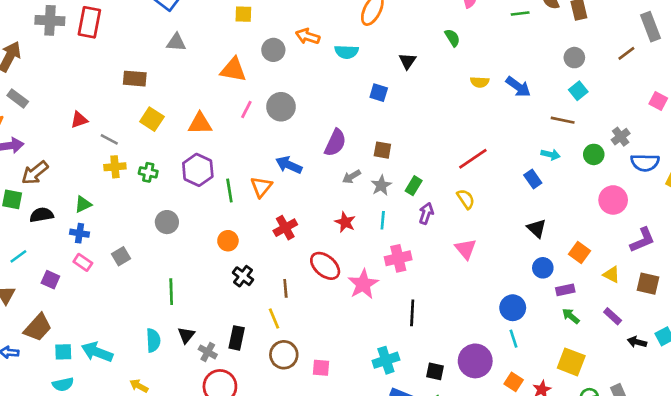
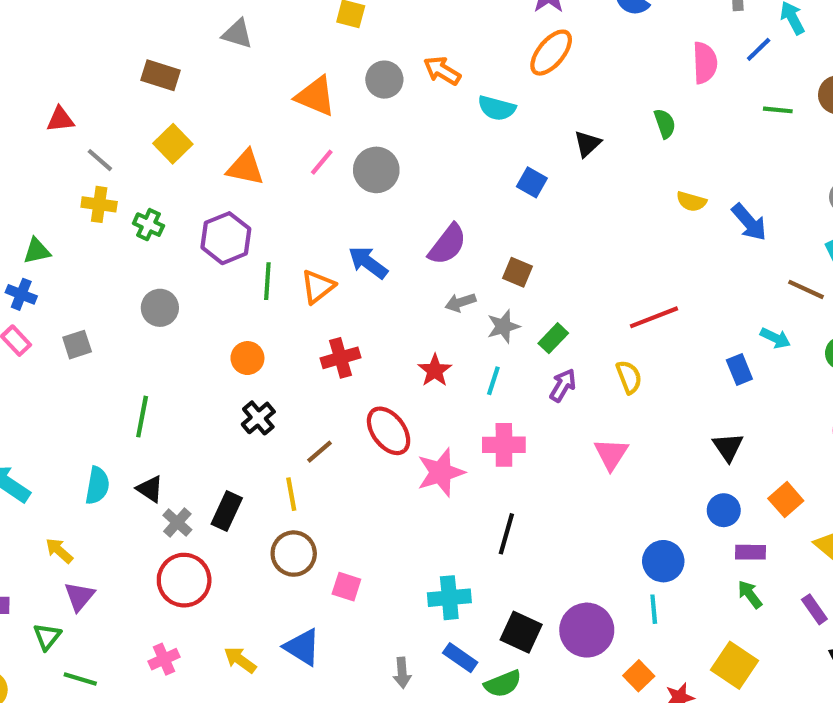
brown line: (285, 288) -> (319, 452), turned 42
black triangle: (186, 335) -> (150, 489), turned -48
black square: (435, 371) -> (521, 632), size x1.4

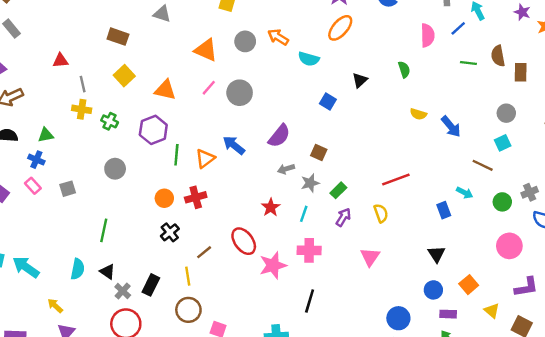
gray line: (100, 160) -> (83, 84), turned 35
red cross: (341, 358) -> (196, 197), moved

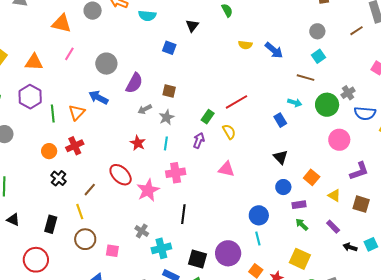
gray circle: (240, 93) -> (106, 64), moved
green rectangle: (338, 190) -> (208, 117), moved
green circle: (502, 202) -> (327, 105), size x1.5
pink triangle: (370, 257) -> (226, 169), turned -42
gray cross: (123, 291) -> (142, 231), moved

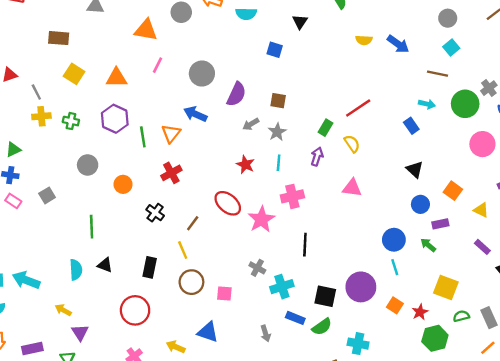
orange circle: (49, 151) -> (123, 184), moved
green arrow: (302, 224) -> (428, 245), moved

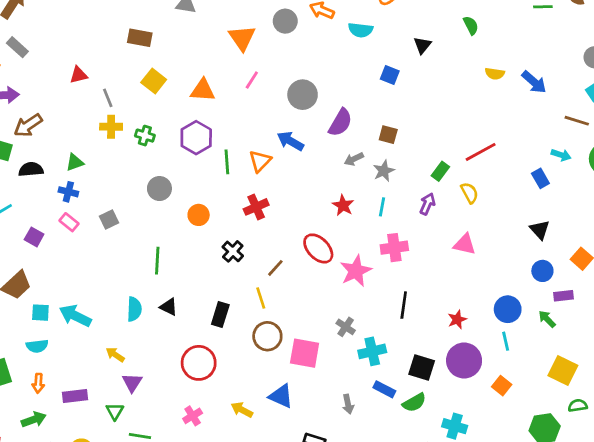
orange triangle: (146, 30) -> (242, 38), turned 40
pink square: (224, 293) -> (305, 353), size x1.6
red star: (420, 312) -> (457, 319), moved

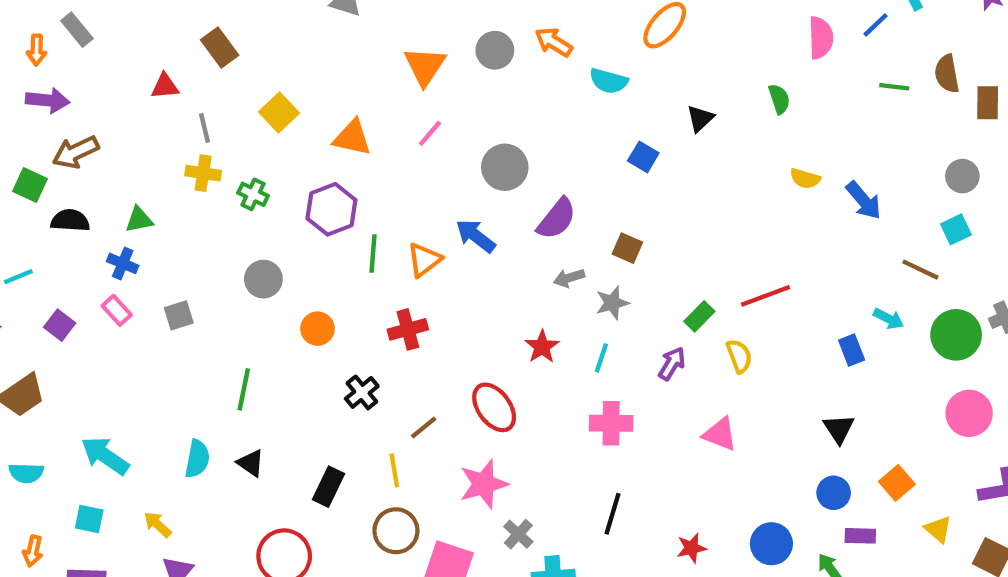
brown rectangle: (140, 38) -> (220, 47), moved, turned 35
pink star: (356, 271) -> (484, 484), moved
cyan square: (40, 313) -> (89, 519), moved
cyan semicircle: (37, 346) -> (26, 473), moved

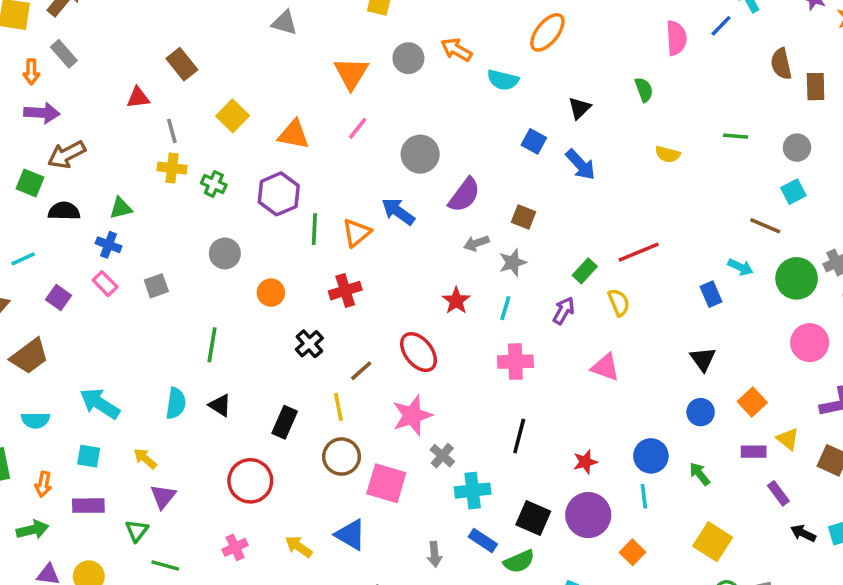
green line: (894, 87) -> (736, 136), moved
blue arrow: (864, 200) -> (581, 165), moved
purple rectangle: (860, 536) -> (754, 452), moved

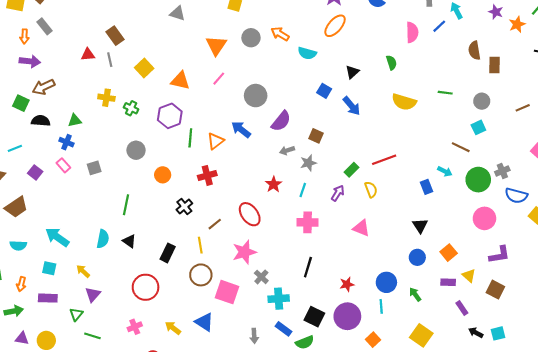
gray line: (172, 131) -> (110, 60), moved
yellow semicircle: (668, 154) -> (404, 102), size x1.6

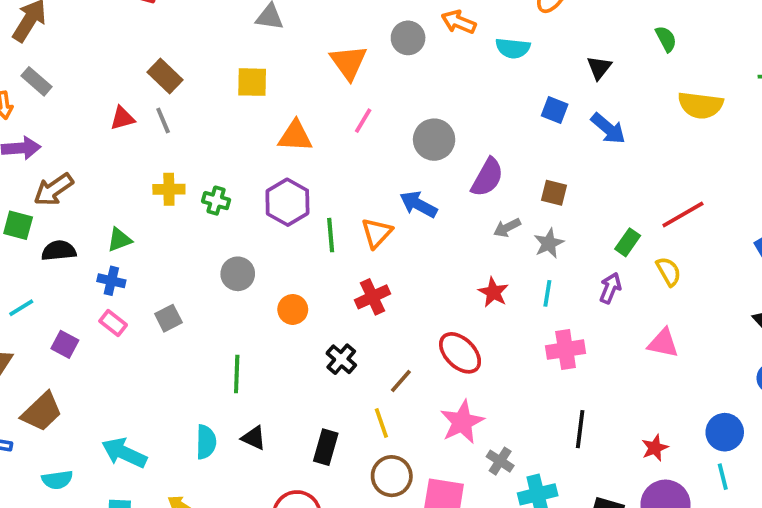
yellow square: (144, 68) -> (252, 82), moved, turned -36

